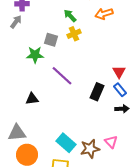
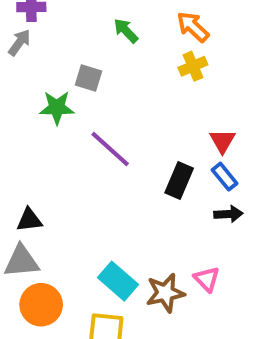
orange arrow: (104, 14) -> (193, 27), turned 60
yellow cross: (74, 34) -> (193, 66), moved
black triangle: (32, 99) -> (29, 220), moved

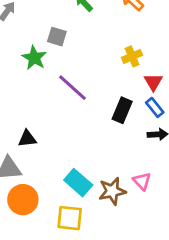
yellow cross: (193, 66) -> (132, 56), moved
green star: (57, 108) -> (34, 58), turned 30
black triangle: (29, 220) -> (27, 139), moved

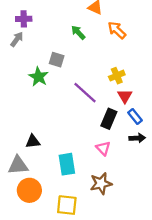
red triangle: (153, 82) -> (125, 96), moved
purple line: (73, 88) -> (85, 93), moved
pink triangle: (142, 181) -> (103, 148), moved
cyan rectangle: (78, 183) -> (67, 164), moved, turned 40

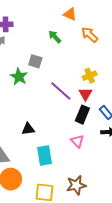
red triangle: (125, 96) -> (85, 94), moved
black triangle: (33, 141) -> (28, 129), moved
brown star: (101, 183) -> (76, 185), moved

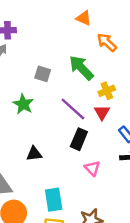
green arrow: (55, 37) -> (81, 68), moved, size x1.6
green star: (19, 77) -> (23, 104), moved
black rectangle: (82, 115) -> (79, 139), moved
cyan rectangle: (45, 156) -> (54, 200), moved

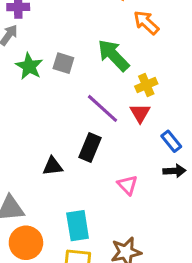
green star: (23, 104) -> (29, 66), moved
black rectangle: (79, 139) -> (90, 147), moved

